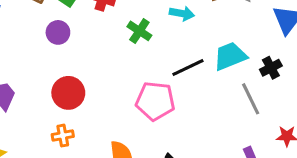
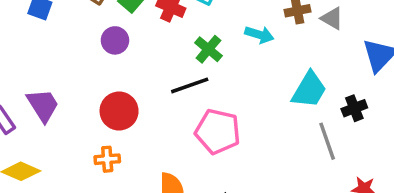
cyan trapezoid: (230, 56) -> (309, 90), turned 136
black line: (188, 68) -> (190, 85), moved

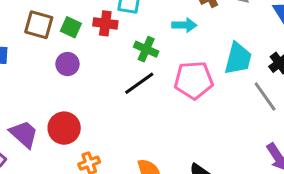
red circle: (119, 111) -> (64, 128), moved
pink pentagon: (218, 131) -> (194, 80), moved

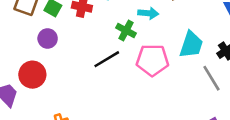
green cross: (146, 49) -> (126, 31), moved
red circle: (64, 128) -> (32, 75), moved

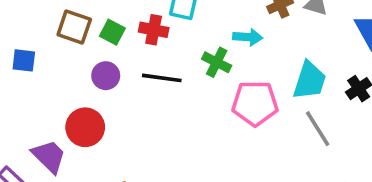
black line: (107, 59) -> (162, 78), moved, turned 40
gray line: (212, 78) -> (318, 129), moved

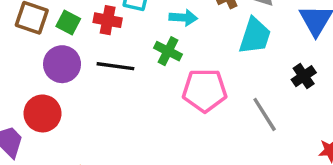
cyan arrow: (248, 37) -> (183, 18), moved
purple circle: (106, 76) -> (62, 64), size x1.4
cyan trapezoid: (310, 80) -> (255, 36), moved

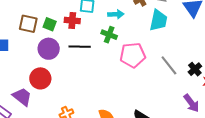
black cross: (304, 76) -> (195, 69), moved

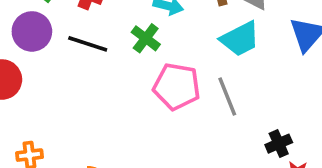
cyan trapezoid: (158, 20) -> (240, 39), turned 35
gray line: (169, 65) -> (227, 96), moved

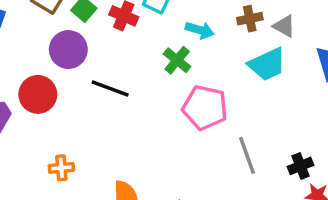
black line: (88, 44) -> (110, 88), moved
gray line: (227, 96) -> (247, 155), moved

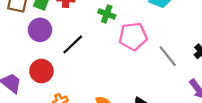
black line: (110, 88) -> (73, 44), turned -45
red circle: (38, 94) -> (41, 71), moved

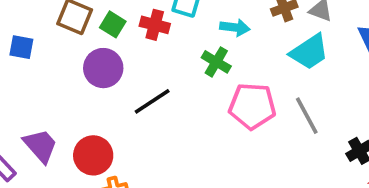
gray line: (168, 56) -> (307, 116), moved
red circle: (41, 71) -> (93, 155), moved

